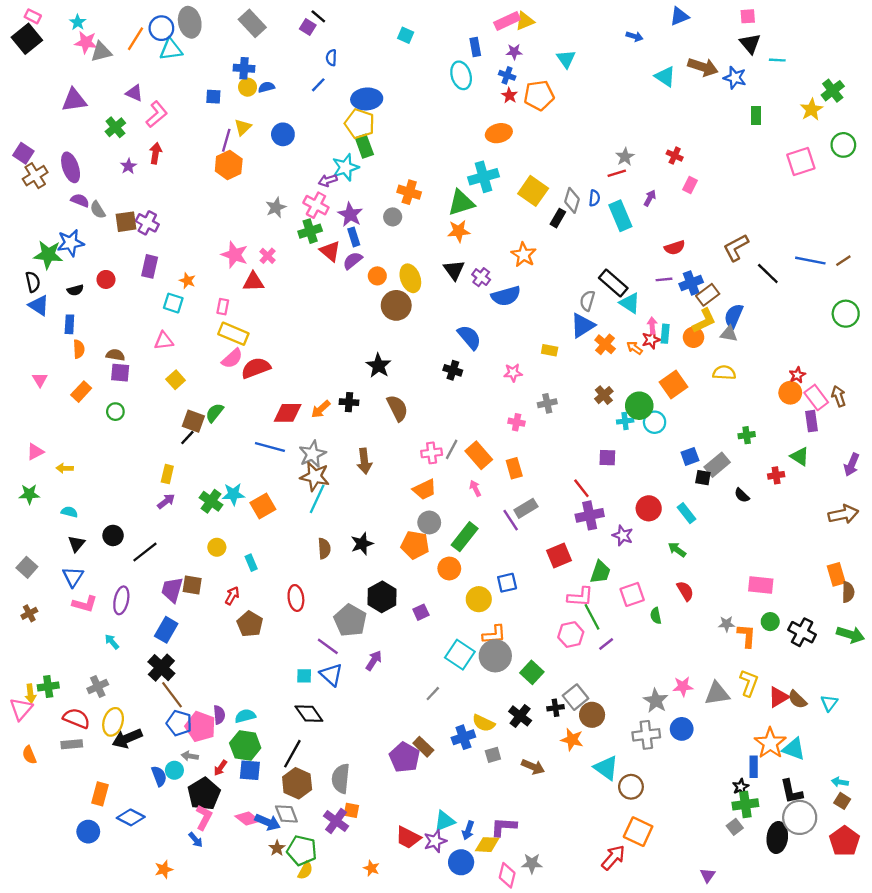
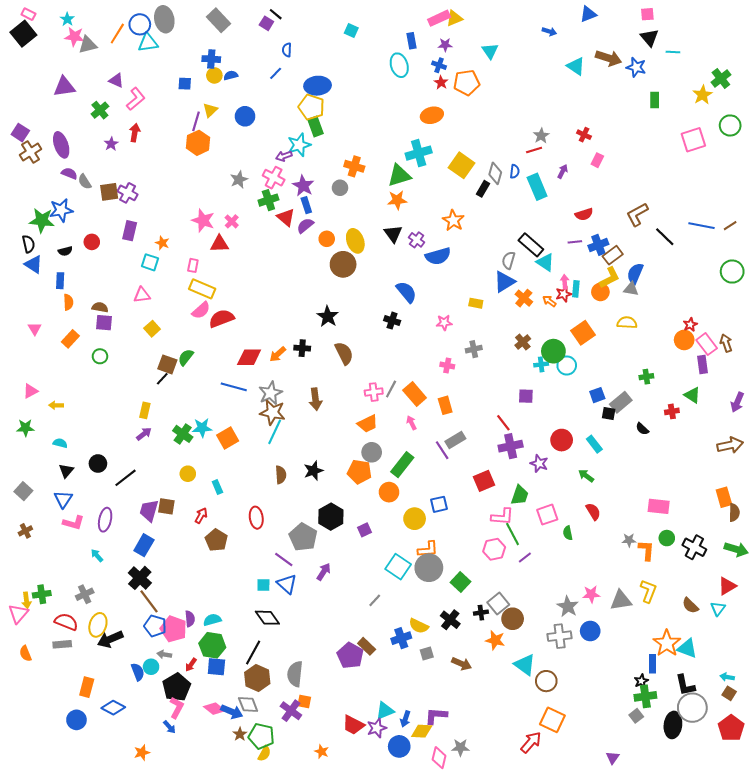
red triangle: (778, 697) -> (727, 586), moved

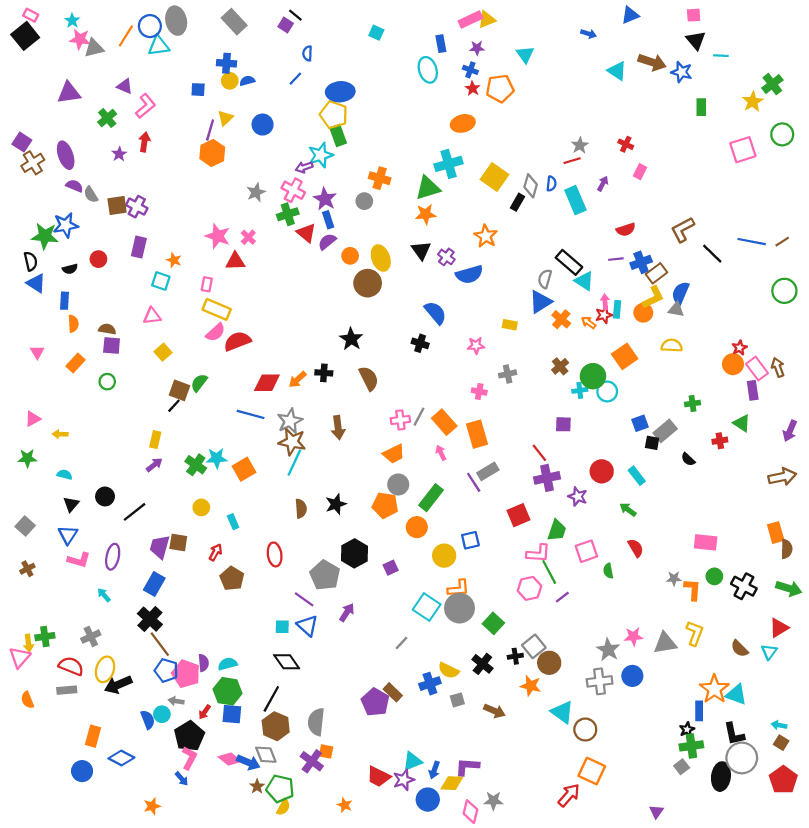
orange rectangle: (445, 405) -> (477, 434), size x1.4

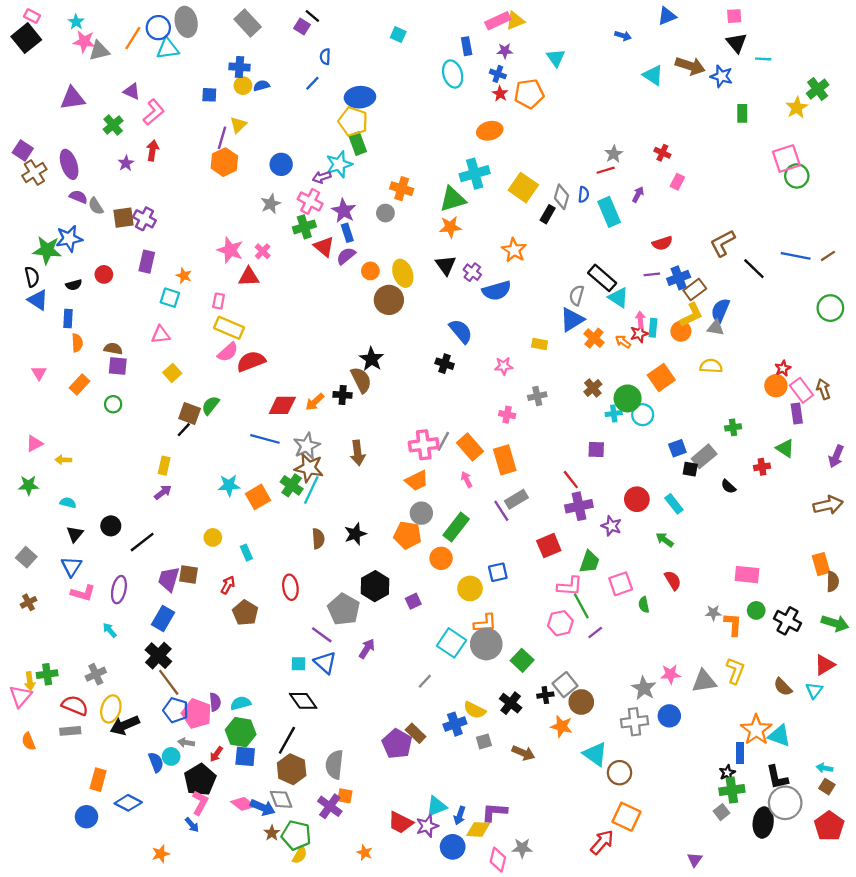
blue circle: (263, 125) -> (281, 164), moved
green circle: (782, 134) -> (797, 176), moved
brown semicircle: (369, 378) -> (361, 380), moved
pink cross: (400, 420) -> (424, 445), size x1.4
green cross: (196, 465) -> (292, 485), moved

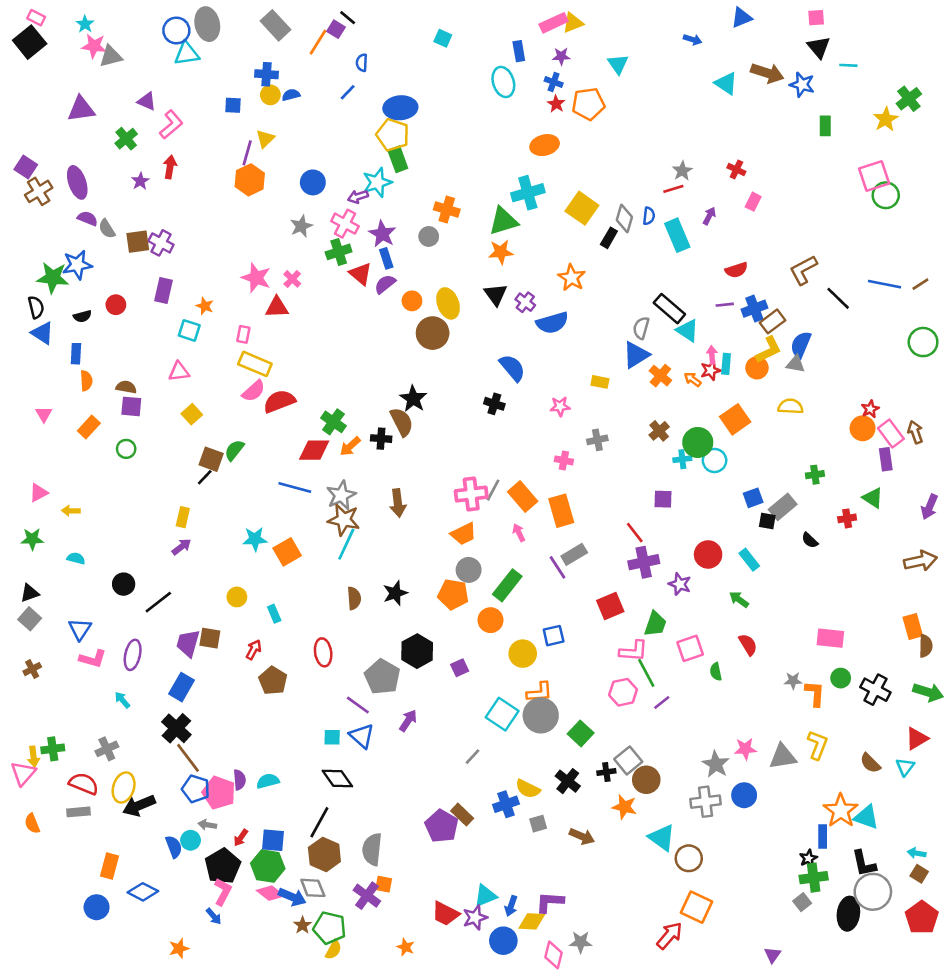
orange line: (133, 38) -> (318, 42), moved
green cross: (292, 485) -> (333, 422), moved
black triangle: (75, 534) -> (30, 593), moved, turned 30
green hexagon: (241, 732) -> (268, 866), moved

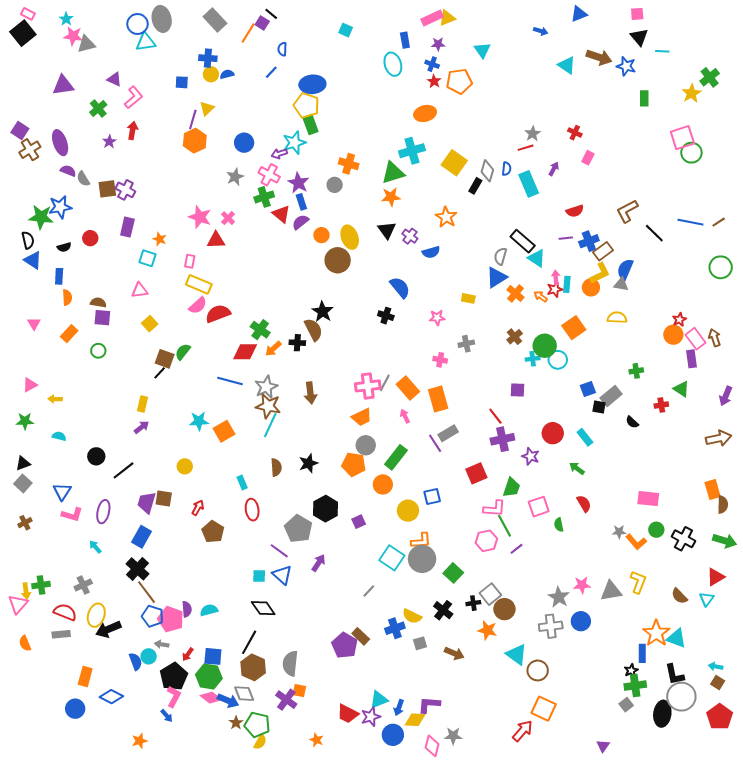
blue semicircle: (552, 323) -> (431, 252), size x0.7
cyan rectangle: (274, 614) -> (242, 482), moved
orange L-shape: (815, 694) -> (636, 542), turned 135

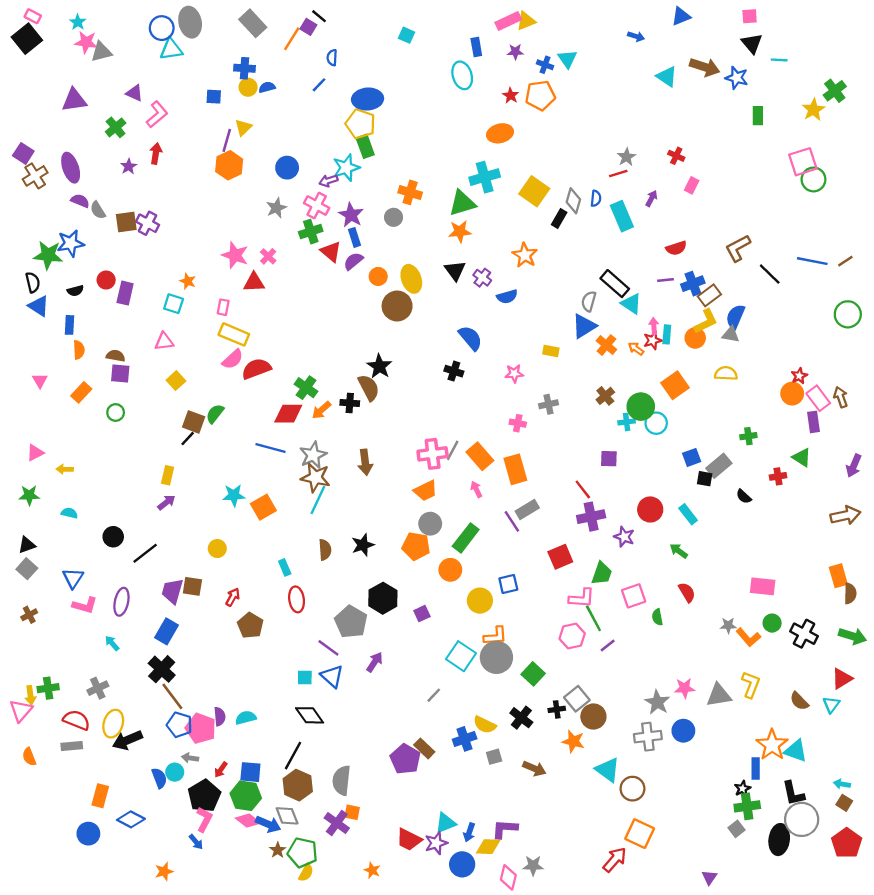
blue cross: (432, 64) -> (545, 65), moved
purple rectangle: (127, 227) -> (125, 293), moved

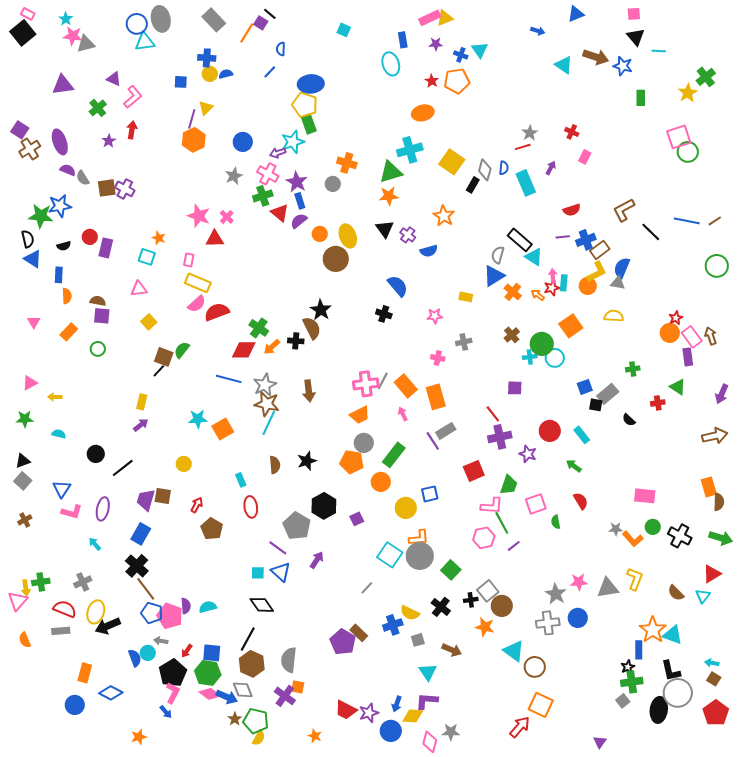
cyan triangle: (446, 823) -> (428, 672), moved, turned -42

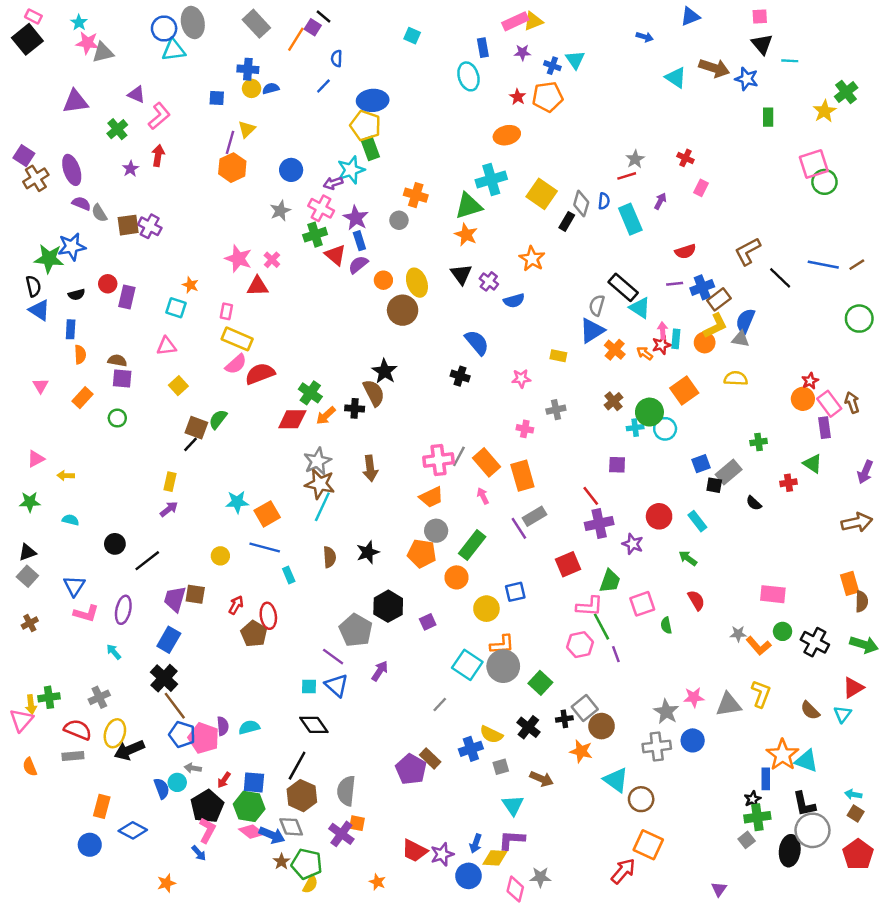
orange star: (389, 196) -> (466, 235), turned 30
blue line: (229, 379) -> (265, 547), moved
red ellipse: (251, 507) -> (268, 616), moved
purple line: (514, 546) -> (616, 654), turned -72

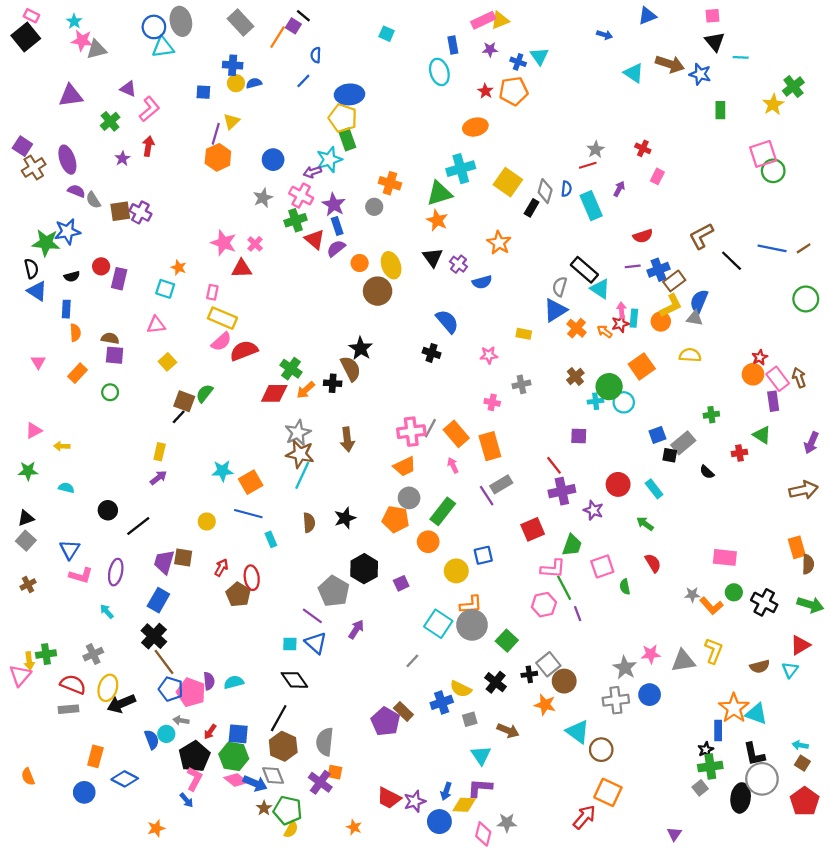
brown semicircle: (810, 710) -> (760, 666), turned -60
orange semicircle: (30, 767) -> (28, 777), moved

